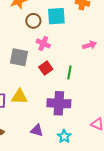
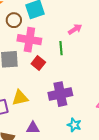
pink cross: (43, 43) -> (29, 40), size x1.6
green line: (69, 72) -> (61, 48), moved
purple triangle: (37, 130) -> (33, 128), moved

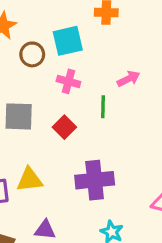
pink cross: (29, 40) -> (68, 81), moved, size x0.6

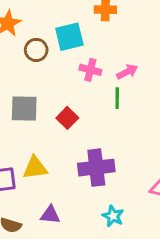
pink cross: (68, 81) -> (90, 70), moved
green line: (103, 107) -> (117, 98), moved

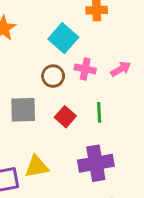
cyan square: (69, 37) -> (63, 38), turned -32
brown circle: (36, 50) -> (53, 76), moved
green line: (117, 98) -> (99, 112), moved

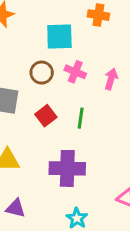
cyan square: (63, 38) -> (59, 36), turned 36
pink arrow: (121, 69) -> (111, 79), turned -54

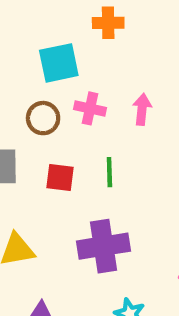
red square: (46, 116) -> (60, 178), turned -35

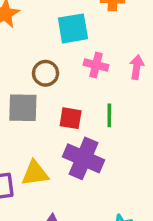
brown circle: (43, 118) -> (46, 73), moved
purple cross: (103, 246) -> (84, 158), moved, turned 30

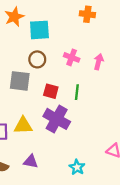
cyan square: (73, 28) -> (39, 30), moved

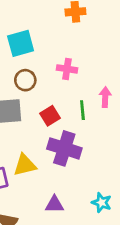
pink arrow: (99, 62) -> (105, 97), moved
red square: (51, 91) -> (50, 116), turned -35
purple triangle: (31, 161) -> (54, 204), moved

